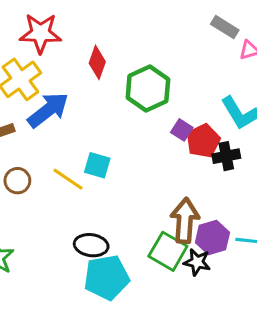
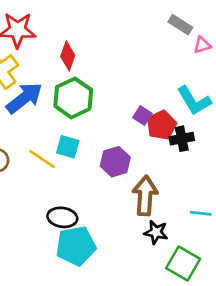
green hexagon: (148, 89) -> (73, 98), moved
purple hexagon: (212, 237) -> (115, 162), moved
green square: (168, 251) -> (183, 263), moved

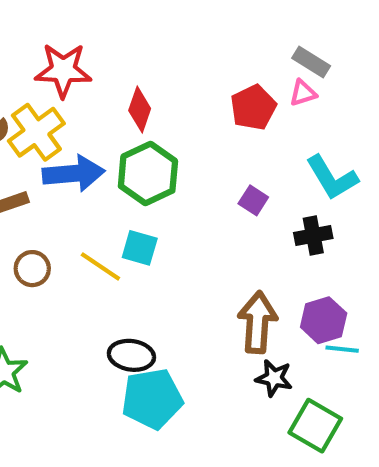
pink triangle: (202, 45) -> (303, 93), moved
blue arrow: (24, 98) -> (74, 174), turned 33
red pentagon: (161, 125) -> (253, 107), moved
purple hexagon: (115, 162) -> (324, 320), moved

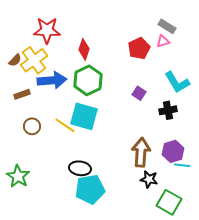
cyan square: (140, 248) -> (84, 116), size x1.6

